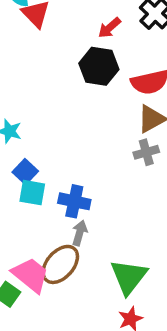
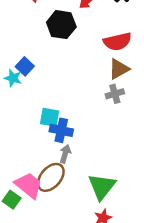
black hexagon: (99, 66) -> (61, 25), moved
blue square: (25, 172) -> (25, 66), moved
cyan square: (32, 193) -> (50, 117), moved

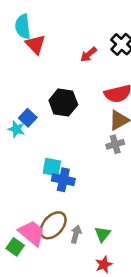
black hexagon: (61, 25) -> (63, 103), moved
gray arrow: (65, 154) -> (76, 234), moved
green triangle: (102, 187) -> (103, 234), size x0.6

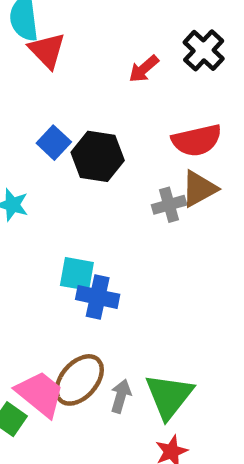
blue square: (28, 118) -> (54, 143), moved
gray cross: (115, 144) -> (169, 205), moved
green triangle: (103, 234) -> (169, 396), size x1.6

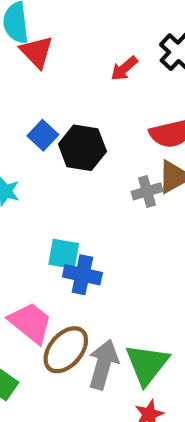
pink trapezoid: (40, 394) -> (30, 323), moved
gray arrow: (121, 396) -> (103, 364), size x1.6

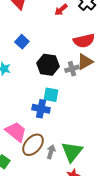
black hexagon: (82, 148) -> (48, 65), moved
cyan square: (64, 254) -> (51, 95), moved
gray arrow: (103, 364) -> (51, 152), size x0.6

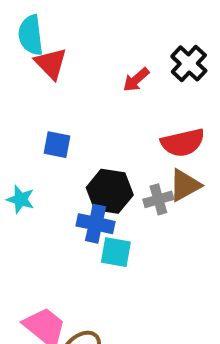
blue square: (22, 42) -> (57, 145), turned -32
blue cross: (41, 109) -> (96, 224), moved

